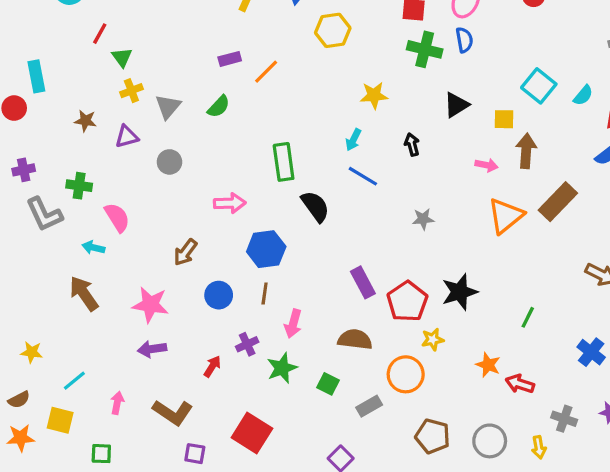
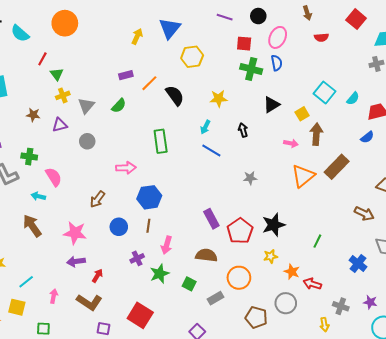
yellow square: (504, 119) -> (302, 114), turned -32
black semicircle: (315, 206) -> (175, 95), moved
yellow star: (433, 339) -> (270, 256), moved
red arrow: (212, 366) -> (97, 276), moved
gray circle: (490, 441) -> (286, 303), moved

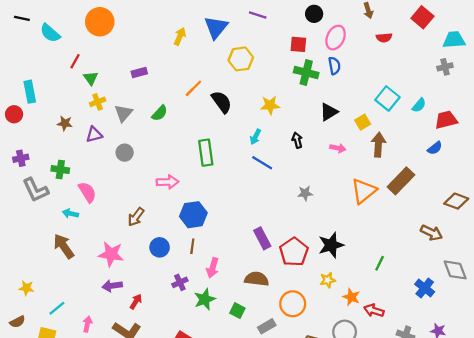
purple line: (225, 17) -> (258, 15), moved
purple rectangle: (126, 75) -> (139, 73), moved
pink arrow: (291, 143) -> (338, 148), moved

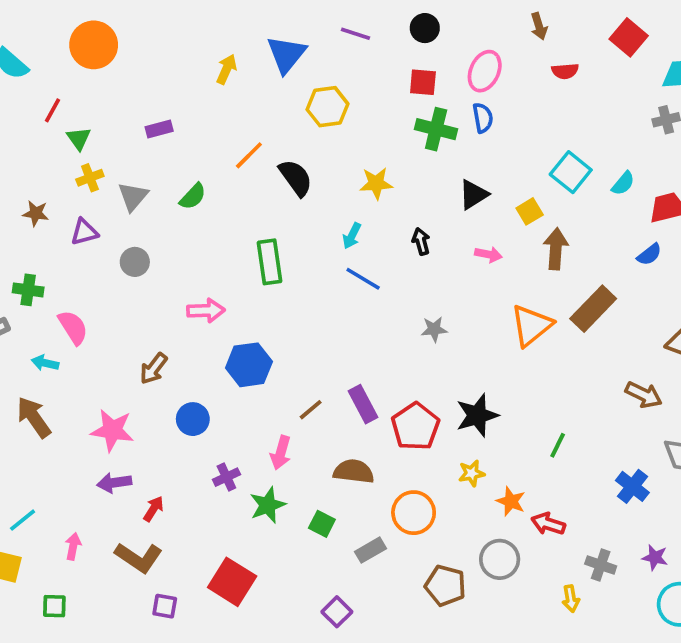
black circle: (314, 14) -> (425, 28), moved
brown line: (192, 246) -> (311, 410), moved, turned 42

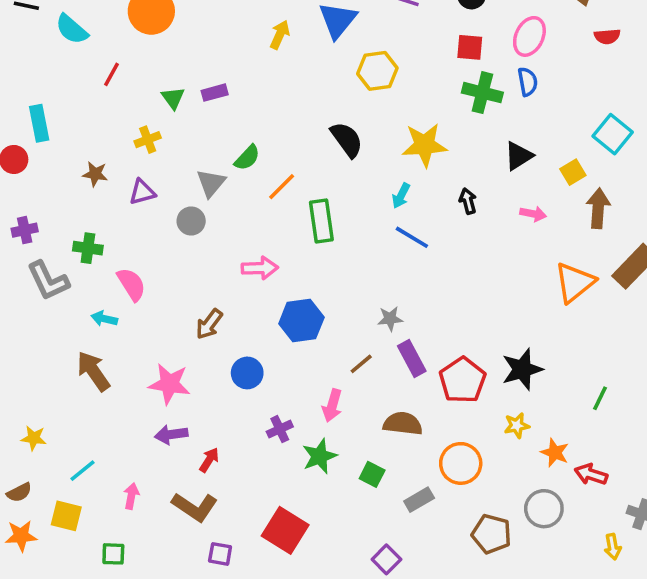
green triangle: (79, 138) -> (173, 98), moved
orange line: (249, 155) -> (282, 187), moved
yellow star: (376, 183) -> (424, 145), size x1.4
gray triangle: (133, 196) -> (211, 183), moved
gray star: (434, 329) -> (390, 319), moved

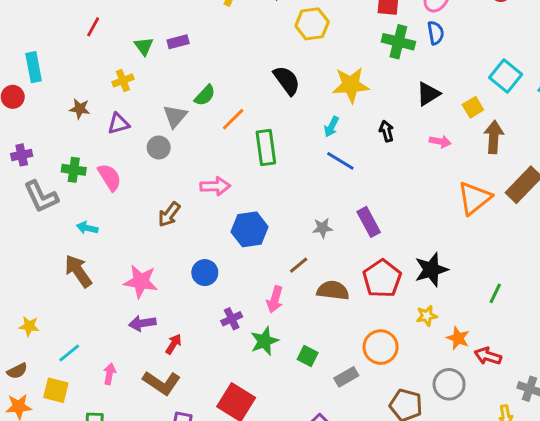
pink semicircle: (131, 284) -> (110, 177), moved
brown arrow: (209, 324) -> (169, 215), moved
purple rectangle: (412, 359) -> (369, 222), moved
brown semicircle: (403, 424) -> (333, 290), moved

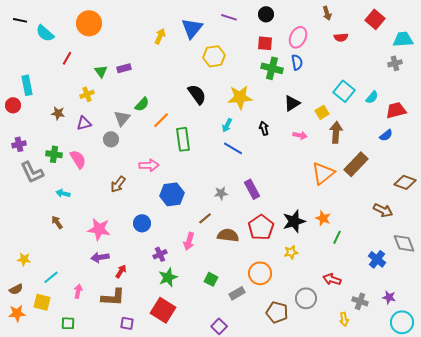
brown arrow: (78, 271) -> (57, 222), size x0.6
orange star: (458, 338) -> (323, 218), moved
green star: (264, 341) -> (168, 277), moved
brown L-shape: (162, 383) -> (113, 297), turned -30

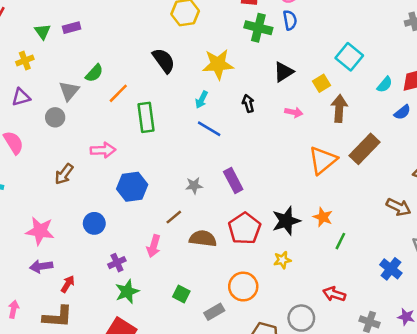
cyan semicircle: (372, 97) -> (385, 85), moved

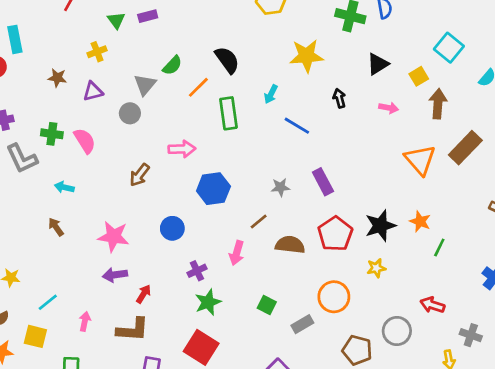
black semicircle: (164, 61) -> (227, 60), moved
cyan arrow: (202, 100) -> (271, 94), moved
orange triangle: (323, 160) -> (420, 160), turned -32

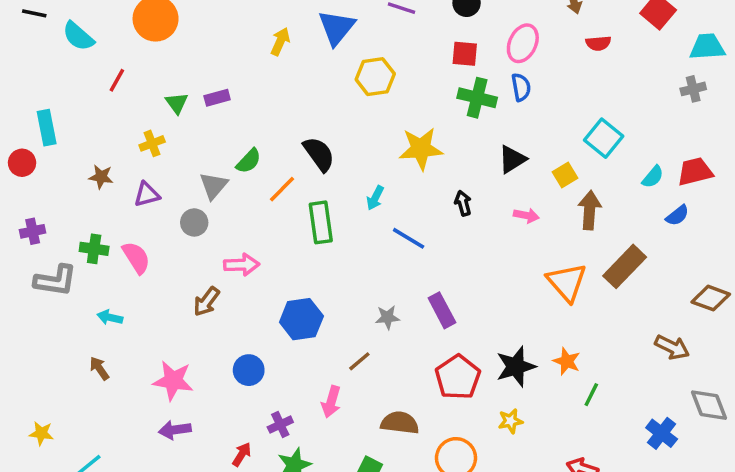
pink arrow: (182, 149) -> (242, 265), moved
gray L-shape: (22, 159) -> (55, 280), turned -56
brown semicircle: (290, 245) -> (400, 423), moved
red arrow: (144, 294) -> (242, 454), moved

